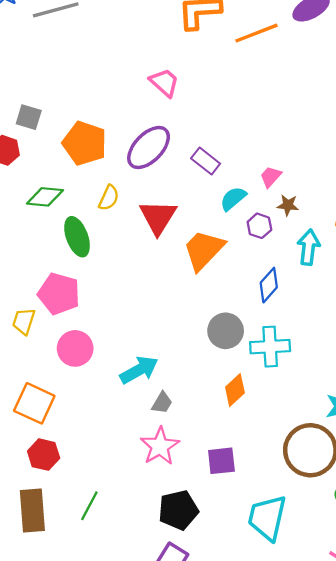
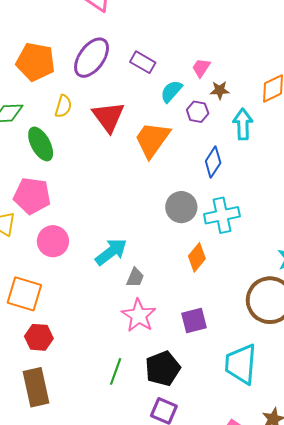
green line: (89, 506) -> (116, 371), moved

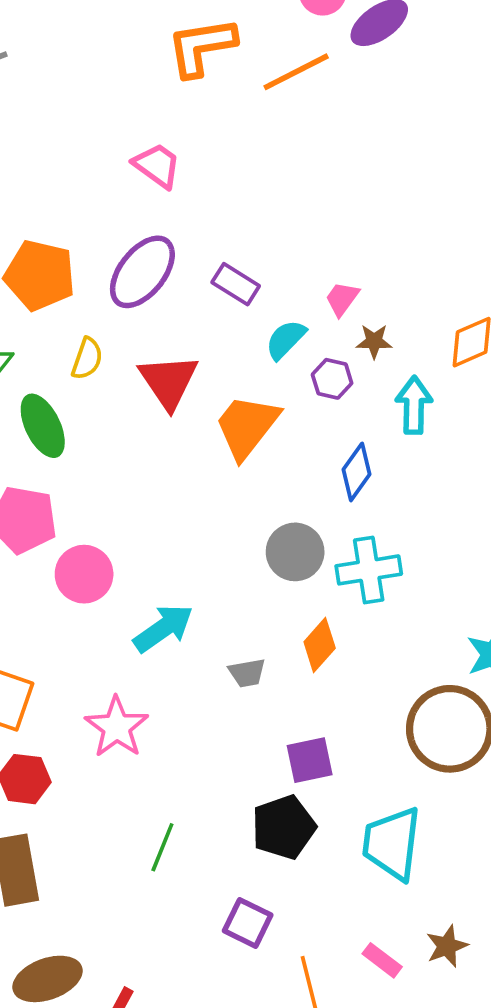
pink circle: (53, 241) -> (84, 574), moved
gray trapezoid: (135, 278) -> (247, 673), moved, turned 55
pink star: (139, 315) -> (117, 727), moved
black pentagon: (163, 369) -> (284, 827), moved

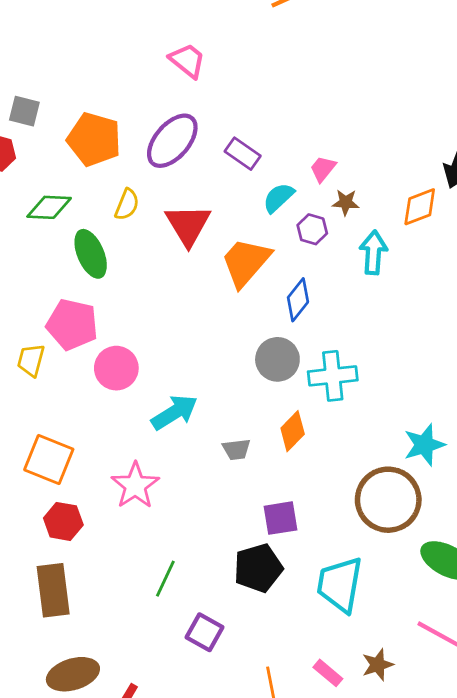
blue diamond: (357, 472) -> (298, 300), moved
purple square: (248, 923) -> (204, 632), moved

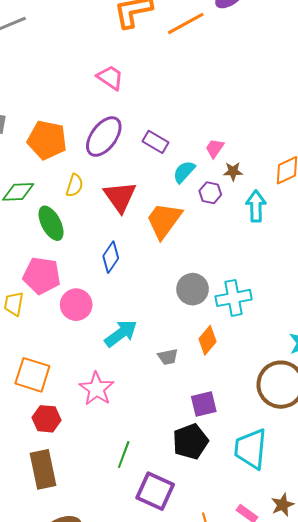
blue diamond: (298, 300) -> (111, 257), moved
purple square: (204, 632) -> (155, 491), size x1.4

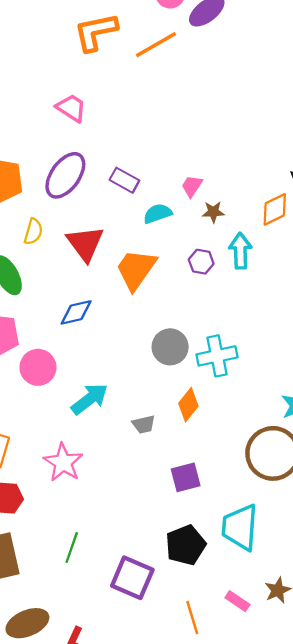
cyan semicircle: (184, 172) -> (158, 214), turned 30
purple hexagon: (210, 193) -> (201, 262), moved
blue diamond: (111, 257) -> (76, 312), turned 44
black pentagon: (190, 442) -> (186, 545), moved
green line: (124, 455) -> (72, 548), moved

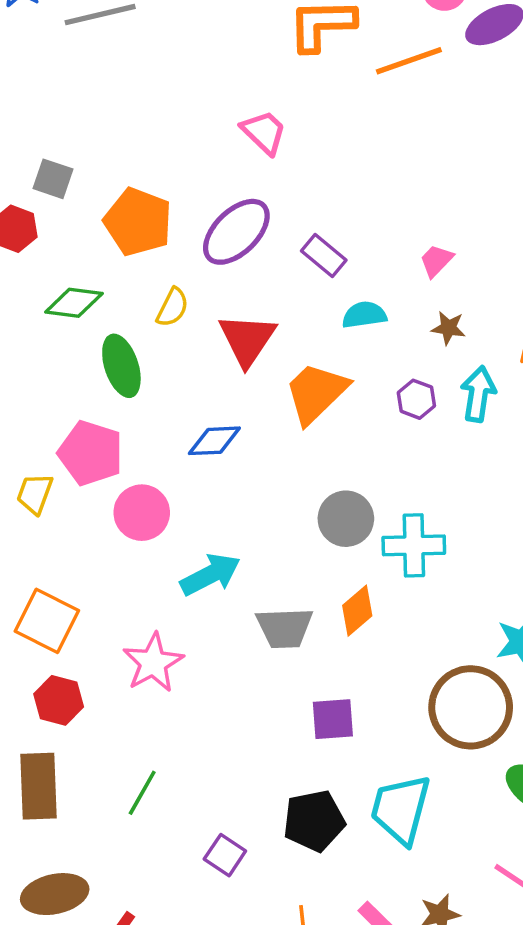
pink trapezoid: (192, 186) -> (436, 261), moved
gray trapezoid: (144, 424) -> (285, 628), size x1.6
purple square: (132, 578) -> (225, 855), size x0.6

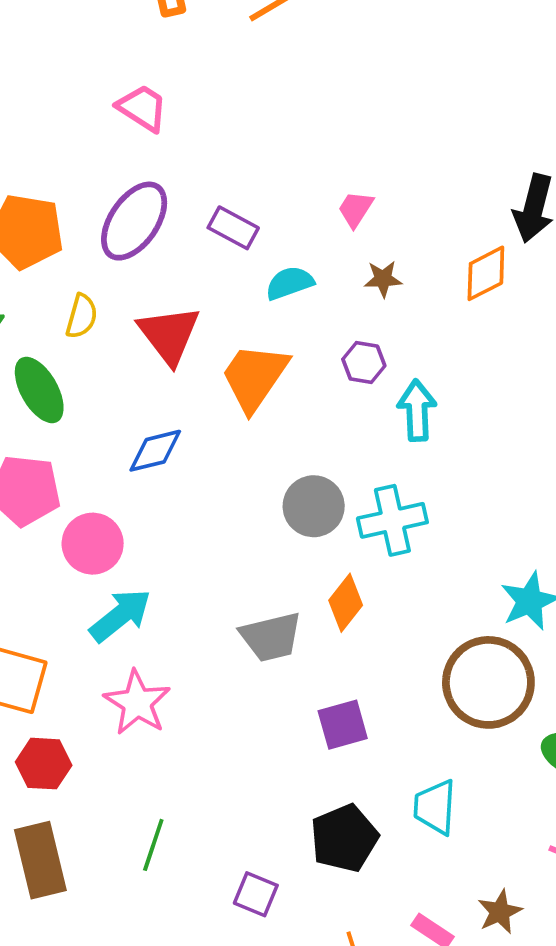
cyan arrow: (478, 394) -> (417, 410), moved
cyan arrow: (210, 575) -> (120, 615), moved
cyan trapezoid: (401, 809) -> (435, 807), size x0.7

